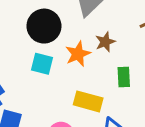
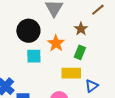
brown star: (105, 42) -> (81, 29), moved
green rectangle: (124, 77) -> (80, 52), moved, turned 40

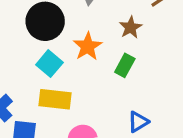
cyan square: (34, 56) -> (49, 64), turned 35
yellow rectangle: (71, 73) -> (55, 99), moved

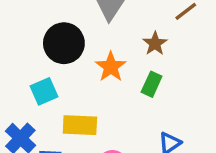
cyan square: (49, 64) -> (44, 91), moved, turned 30

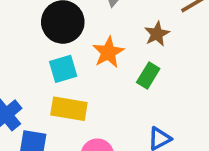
cyan square: (44, 91) -> (63, 69), moved

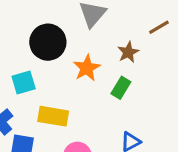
cyan square: (63, 69) -> (24, 82), moved

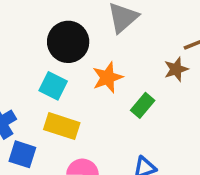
brown star: (128, 52) -> (176, 69), moved
cyan square: (24, 82) -> (53, 86), moved, turned 35

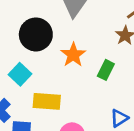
cyan square: (53, 86) -> (20, 74), moved, turned 30

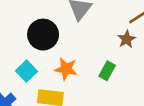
orange star: (73, 55) -> (66, 69), moved, turned -30

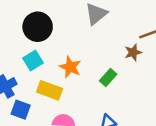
black circle: (43, 35) -> (38, 27), moved

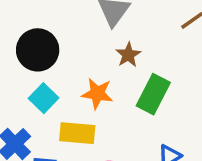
brown star: (133, 52) -> (128, 55), moved
green rectangle: (108, 77) -> (153, 94), size x1.5

